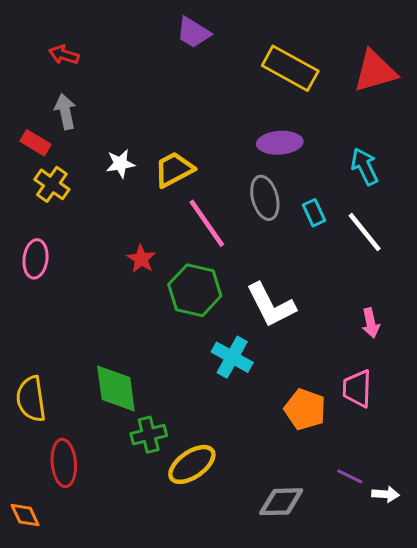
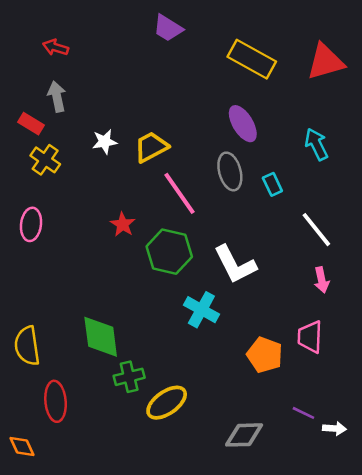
purple ellipse: (280, 143) -> (243, 124), turned 63
white line: (365, 232) -> (316, 230), moved

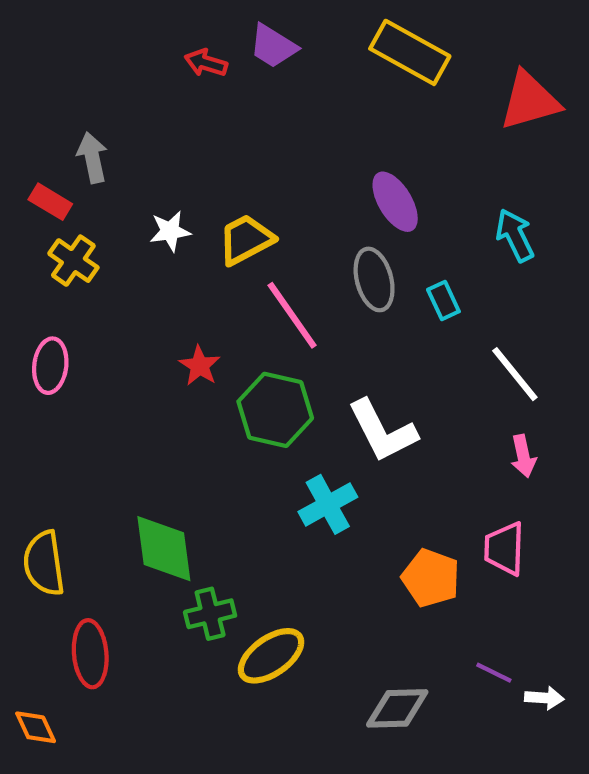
red arrow: (56, 47) -> (206, 63), moved
yellow rectangle: (252, 59) -> (410, 52), moved
cyan cross: (201, 310) -> (328, 504), turned 32

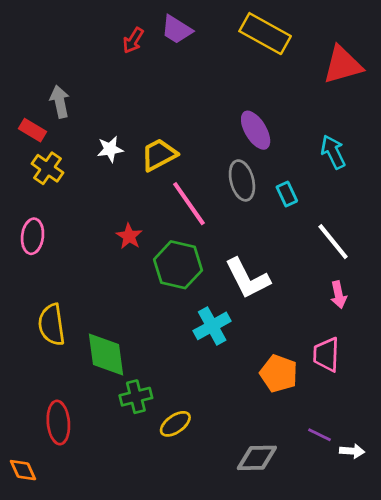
red arrow: (206, 63) -> (133, 40), turned -75
yellow semicircle: (44, 563) -> (52, 325), moved
yellow ellipse: (271, 656) -> (175, 424), size x0.7

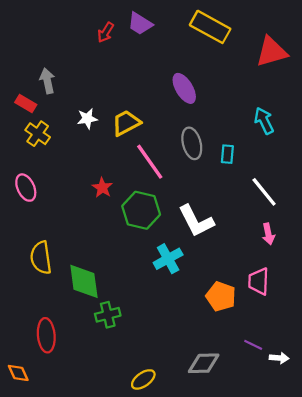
purple ellipse: (256, 130) -> (184, 88), moved
cyan rectangle: (287, 194) -> (227, 154), turned 30
pink ellipse: (33, 236) -> (26, 188), turned -32
yellow ellipse: (175, 424) -> (143, 379), moved

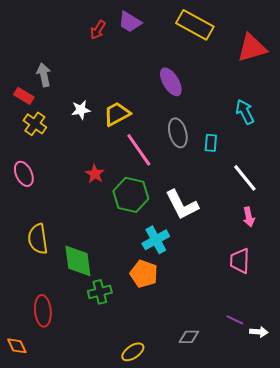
orange pentagon: (221, 296) -> (144, 274), moved
gray diamond: (204, 363) -> (189, 337), size x0.7

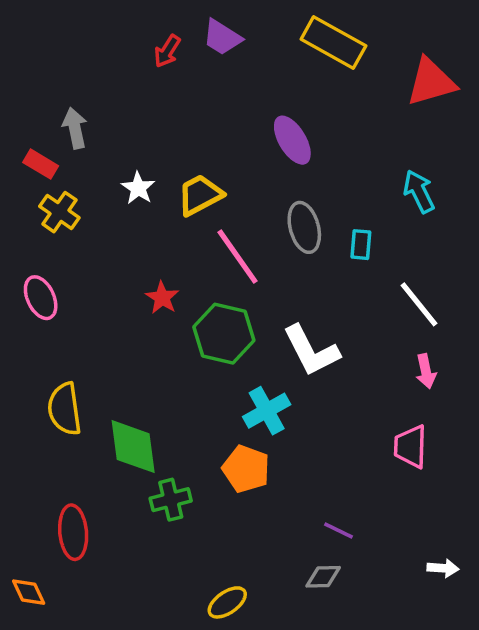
white star: (81, 110) -> (138, 188), turned -30
purple line: (235, 320) -> (339, 531), moved

